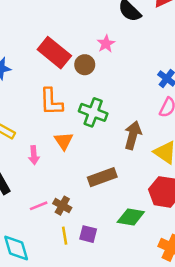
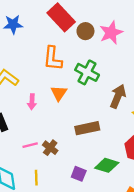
pink star: (106, 44) -> (111, 33), moved, size x1.5
purple square: (88, 234) -> (79, 174), moved
yellow line: (65, 236) -> (36, 178), moved

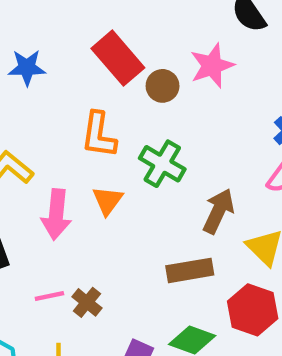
pink star: (111, 33) -> (212, 66), moved
pink arrow: (32, 102) -> (56, 214), size x1.6
brown rectangle: (87, 128) -> (190, 270), moved

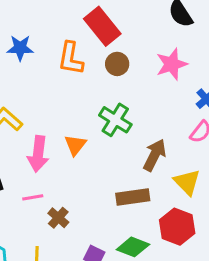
red rectangle: (118, 58) -> (102, 26), moved
pink star: (212, 66) -> (172, 64), moved
orange L-shape: (99, 135) -> (71, 58), moved
pink line: (49, 296) -> (33, 197), moved

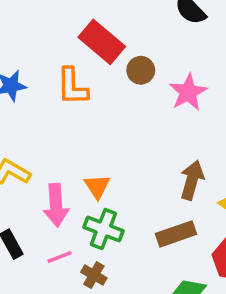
brown circle: (117, 64) -> (141, 70), moved
pink star: (172, 64) -> (188, 92), moved
green cross: (115, 120) -> (103, 229), moved

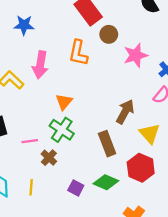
orange L-shape: (72, 86) -> (78, 53), moved
pink arrow: (56, 205) -> (40, 65), moved
brown rectangle: (176, 234) -> (107, 144), turned 75

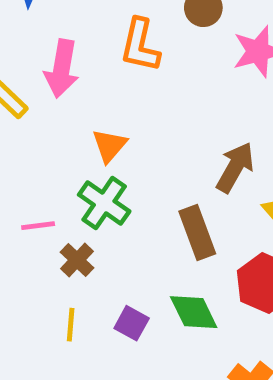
green diamond: (106, 182) -> (194, 312), turned 40
yellow line: (31, 187) -> (71, 325), moved

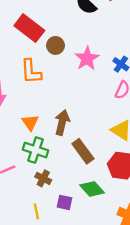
brown arrow: (235, 167) -> (62, 122), moved
brown cross: (77, 260) -> (43, 178), moved

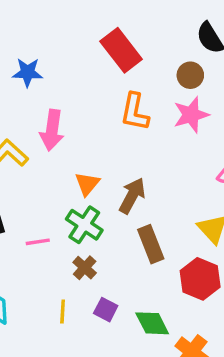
brown circle: (56, 45) -> (190, 75), moved
orange L-shape: (31, 72) -> (135, 112), moved
green diamond: (92, 189) -> (152, 323), moved

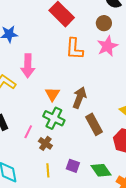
pink line: (38, 242) -> (28, 132), turned -48
brown cross: (85, 268) -> (45, 143), moved

